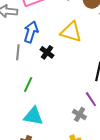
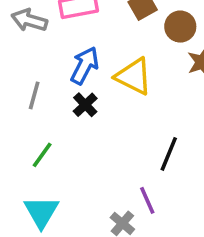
blue arrow: (31, 32) -> (85, 65), moved
cyan triangle: (33, 116) -> (41, 212), turned 40

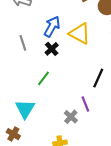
gray line: (34, 95) -> (23, 43), turned -35
green line: (42, 155) -> (43, 78), moved

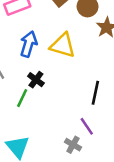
black cross: (52, 49) -> (36, 80), moved
green line: (43, 78) -> (22, 98), moved

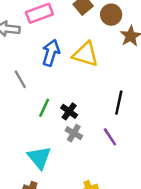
black cross: (36, 80) -> (69, 111), moved
gray cross: (73, 145) -> (74, 133), moved

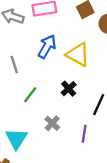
black cross: (69, 111) -> (69, 89), moved
purple line: (110, 137) -> (84, 134), turned 30

